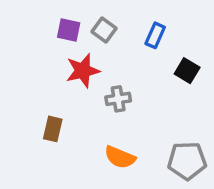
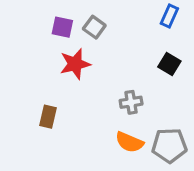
blue rectangle: (155, 35) -> (169, 16), moved
gray cross: (118, 99) -> (131, 102), moved
orange semicircle: (120, 157) -> (129, 142), moved

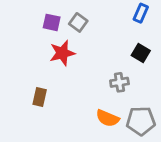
gray cross: (131, 102) -> (119, 82), moved

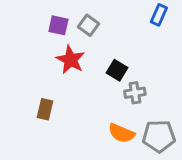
red star: (62, 53) -> (70, 60), turned -30
black square: (141, 53) -> (117, 70), moved

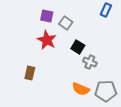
purple square: (58, 25) -> (47, 16), moved
gray square: (88, 25) -> (66, 23), moved
gray cross: (135, 93) -> (90, 62), turned 32

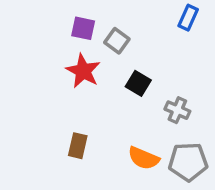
gray cross: (90, 62) -> (177, 110), moved
brown rectangle: (30, 73) -> (78, 146), moved

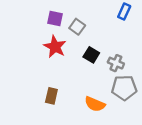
gray cross: (177, 110) -> (116, 63), moved
gray pentagon: (188, 162) -> (124, 88), moved

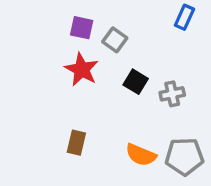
gray cross: (116, 63) -> (172, 94), turned -35
gray pentagon: (124, 88) -> (184, 157), moved

